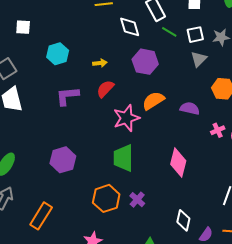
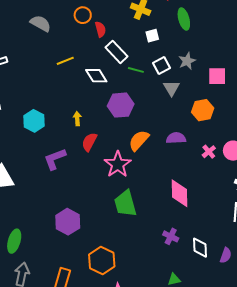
yellow arrow: (100, 63) -> (77, 119), turned -72
orange hexagon: (106, 198) -> (102, 260), moved
purple cross: (137, 200) -> (171, 236), moved

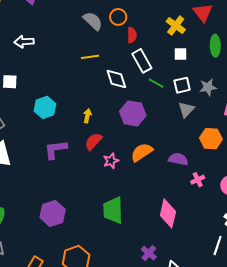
gray semicircle: (41, 23) -> (93, 21), moved
pink cross: (209, 152) -> (198, 180), moved
pink star: (118, 164) -> (111, 161), moved, size x0.6

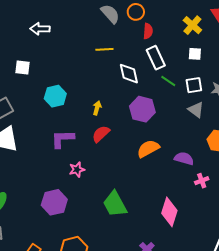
gray triangle: (186, 110) -> (196, 110), turned -42
pink star: (111, 161) -> (77, 170), moved
green trapezoid: (113, 210) -> (115, 204), turned -32

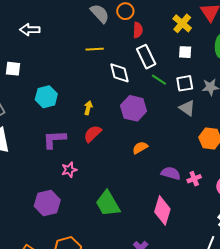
orange semicircle: (148, 149) -> (140, 148), size x0.7
purple semicircle: (184, 159) -> (171, 173), moved

